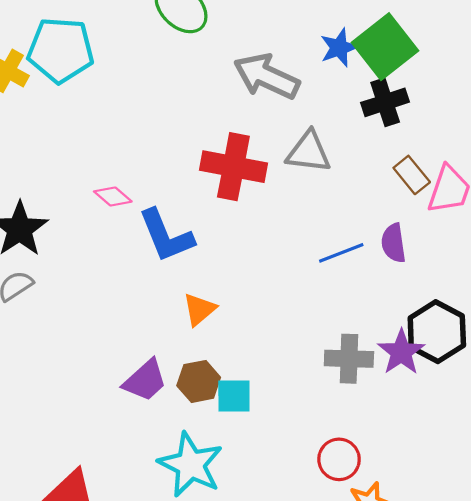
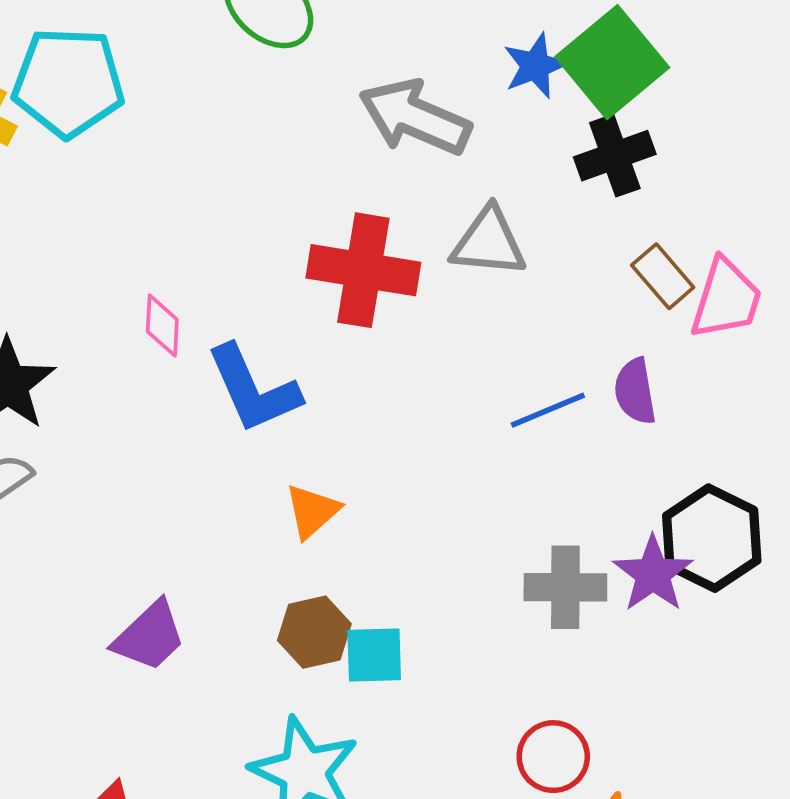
pink diamond: (113, 197) -> (162, 326), turned 54
purple trapezoid: (145, 380) -> (149, 636), moved

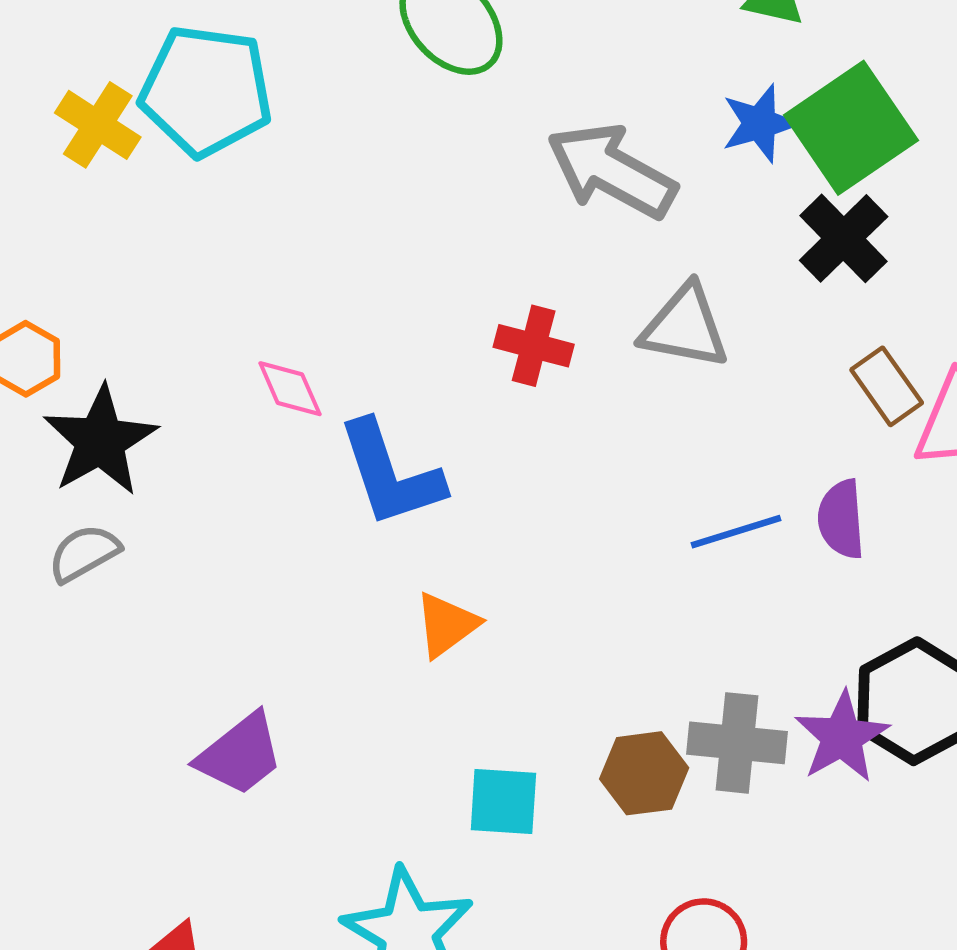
black cross: (615, 156) -> (844, 238), turned -30
red cross: (363, 270) -> (534, 346), size x0.6
pink diamond: (162, 326) -> (290, 389), turned -32
brown hexagon: (314, 632) -> (644, 773), moved

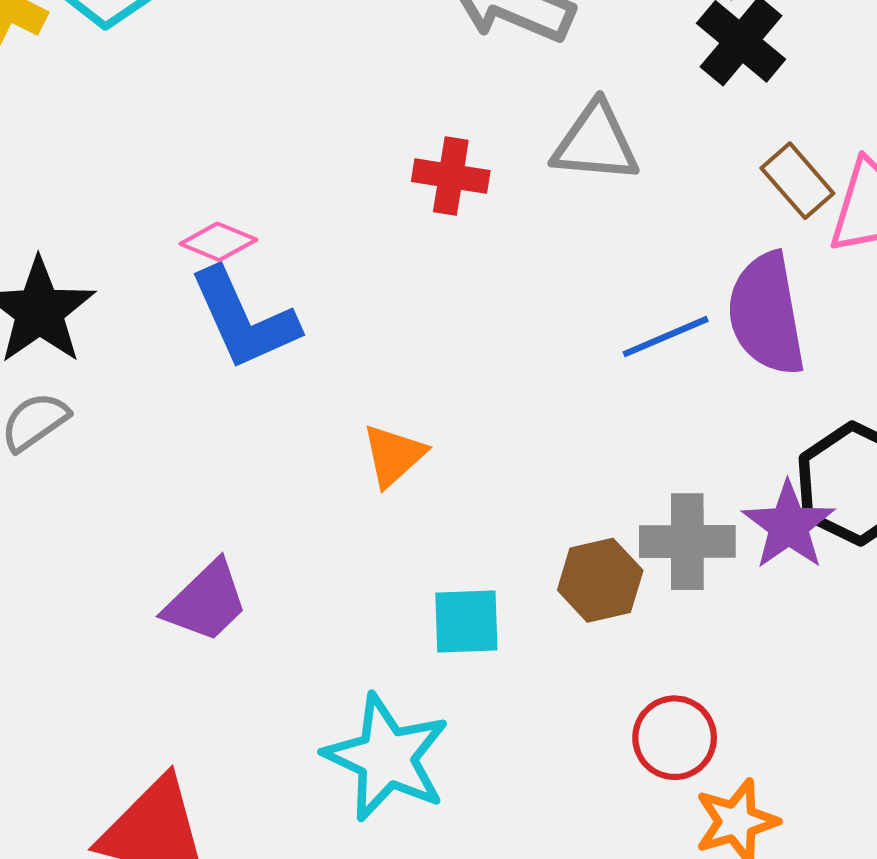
pink diamond: (290, 389) -> (218, 242), turned -38
blue L-shape: (390, 474) -> (244, 319), moved
purple semicircle: (841, 519) -> (766, 314), size x1.6

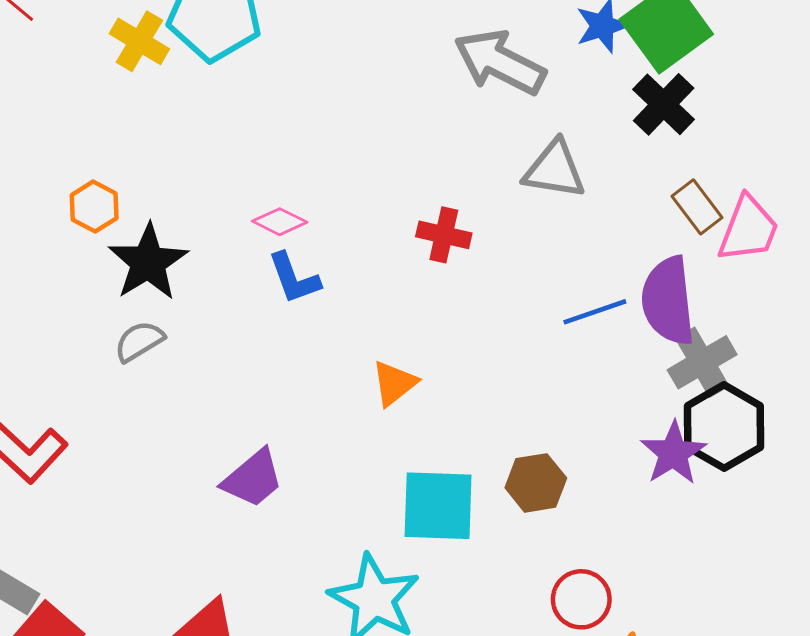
red cross: (451, 176) -> (444, 235), moved
blue L-shape: (244, 319) -> (294, 278), size x0.7
gray cross: (687, 542) -> (702, 362), moved, turned -34
cyan square: (466, 621) -> (438, 506), size x1.5

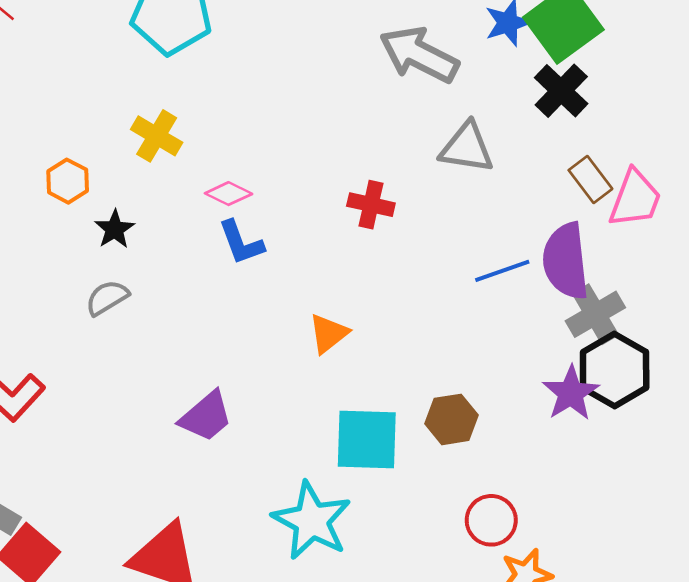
yellow cross: (139, 41) -> (157, 136), moved
black star: (148, 262) -> (115, 229), size x0.6

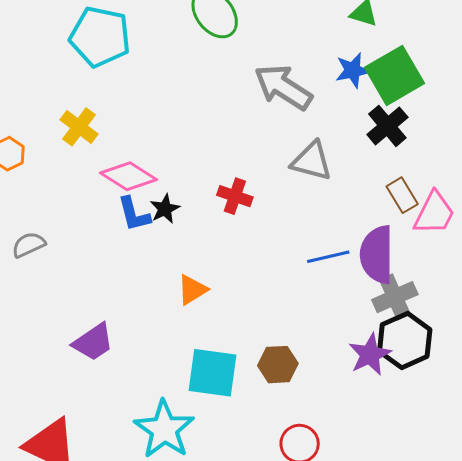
pink diamond: (229, 194) -> (128, 176), size x1.6
black star: (115, 229) -> (165, 209), moved

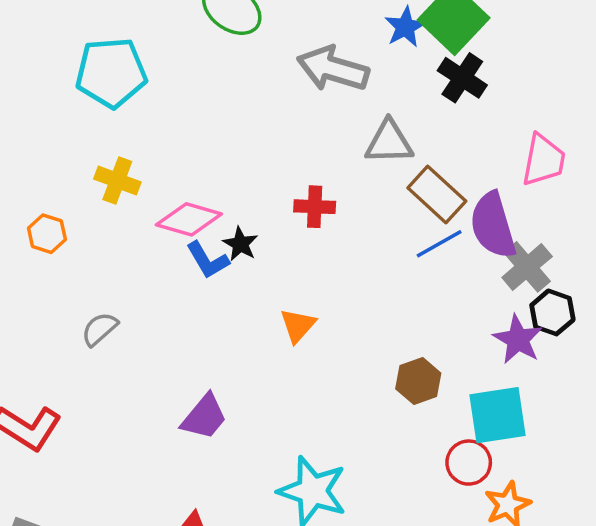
brown rectangle: (402, 195) -> (437, 195), moved, size x1.4
black hexagon: (405, 341) -> (552, 312), size x0.7
cyan square: (212, 373) -> (497, 415), moved

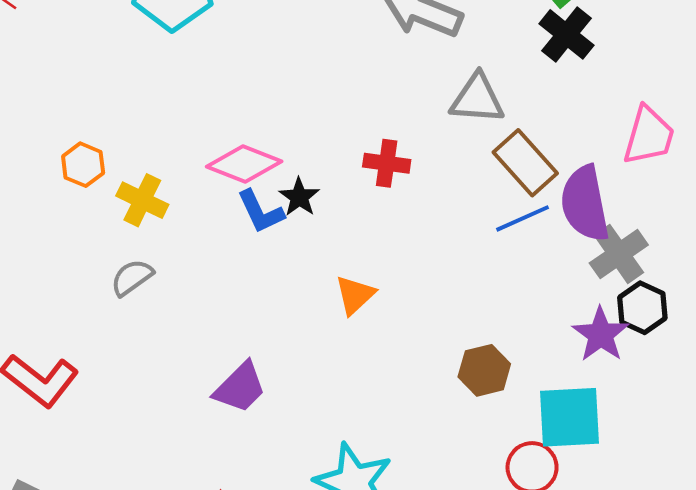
yellow cross: (117, 181) -> (142, 200), moved

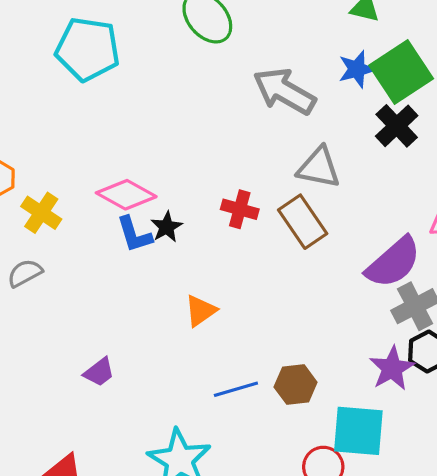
brown rectangle: (525, 163) -> (303, 222), moved
purple semicircle: (585, 204) -> (393, 262), turned -128
blue line: (523, 218) -> (236, 389), moved
purple trapezoid: (240, 387) -> (99, 372), size x0.7

